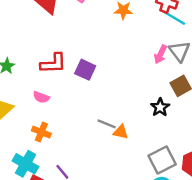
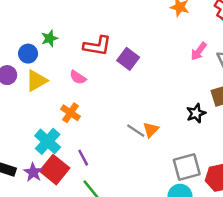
pink arrow: (160, 54) -> (199, 51), moved
gray line: (107, 124) -> (136, 131), moved
orange triangle: (121, 132) -> (151, 130), turned 49

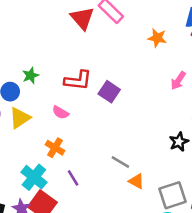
orange triangle: (151, 130) -> (136, 181), moved, turned -42
purple line: (83, 158) -> (73, 178), moved

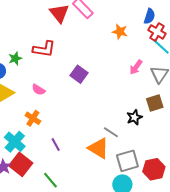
red L-shape: (78, 80) -> (44, 49), moved
gray line: (120, 162) -> (111, 132), moved
purple line: (73, 178) -> (56, 144), moved
orange triangle: (136, 181) -> (98, 148), size x1.6

